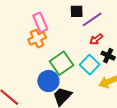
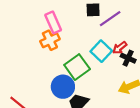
red arrow: (96, 39) -> (120, 48), moved
cyan square: (90, 65) -> (101, 51), moved

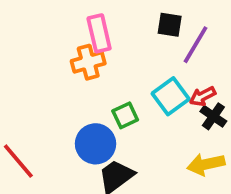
purple line: (110, 19) -> (195, 45), turned -35
green square: (77, 67) -> (125, 115), size x0.6

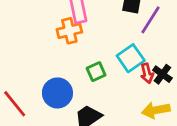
red arrow: (203, 96) -> (147, 73), moved, turned -78
blue circle: (96, 144) -> (57, 93), moved

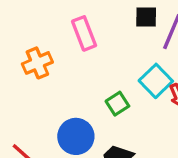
orange cross: (69, 31) -> (37, 63), moved

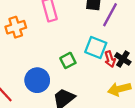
cyan square: (156, 81) -> (96, 47), turned -30

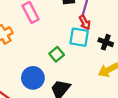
red arrow: (110, 59) -> (85, 22), moved

